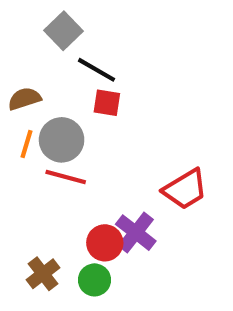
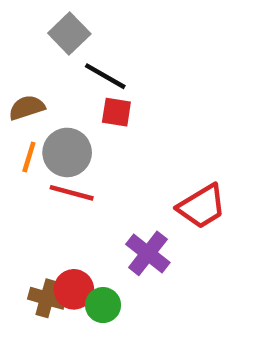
red circle: (105, 243) -> (74, 289), moved
brown cross: (43, 274) -> (47, 298), turned -36

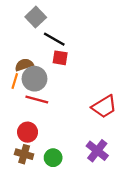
brown semicircle: (27, 108) -> (24, 65), moved
purple cross: (148, 253) -> (97, 151), moved
red circle: (74, 289) -> (28, 132), moved

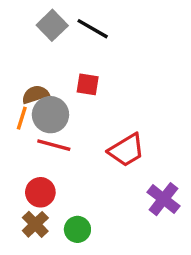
black line: (54, 39) -> (93, 29), moved
red trapezoid: (104, 107) -> (126, 150), moved
purple cross: (97, 151) -> (163, 199), moved
brown cross: (24, 154) -> (35, 224), turned 30

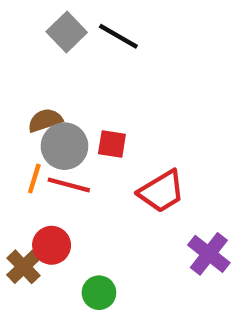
red square: (88, 84) -> (112, 144), moved
orange line: (22, 118) -> (34, 178), moved
brown cross: (35, 224) -> (24, 267), moved

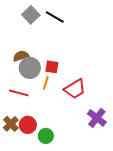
orange line: (34, 178) -> (46, 83), moved
red line: (69, 185) -> (19, 93), moved
red circle: (52, 245) -> (28, 125), moved

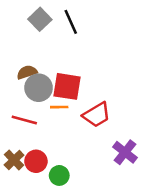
black line: (55, 17) -> (71, 22), turned 36
red square: (52, 67) -> (67, 86), size x1.6
orange line: (46, 83) -> (59, 107), turned 72

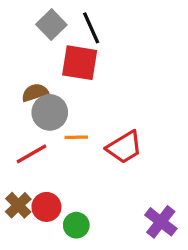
red square: (67, 86) -> (80, 63), moved
red line: (24, 120) -> (32, 154), turned -45
purple cross: (125, 152) -> (161, 222), moved

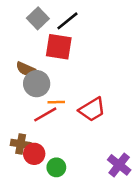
black line: (91, 28) -> (67, 21), turned 75
brown semicircle: (35, 93) -> (26, 69), turned -138
red line: (32, 154) -> (45, 114), moved
brown cross: (18, 205) -> (21, 144), moved, turned -36

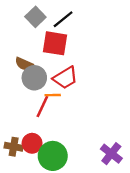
red trapezoid: (92, 110) -> (65, 78), moved
red line: (45, 114) -> (42, 107), turned -35
brown cross: (21, 144) -> (14, 147), moved
green circle: (56, 167) -> (53, 156), size x1.6

